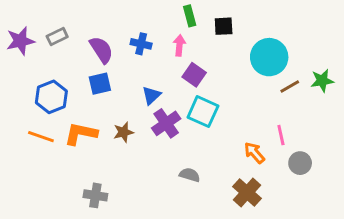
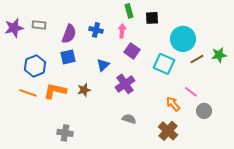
gray rectangle: (57, 36) -> (39, 25), turned 32
purple semicircle: (101, 50) -> (69, 34), turned 54
cyan square: (203, 112) -> (164, 64), moved
purple cross: (166, 123) -> (125, 84), moved
pink line: (281, 135) -> (191, 92), turned -40

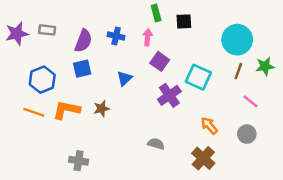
cyan circle: (183, 39) -> (237, 40), moved
brown line: (197, 59) -> (238, 71), turned -40
purple cross: (125, 84) -> (169, 95), moved
pink line: (191, 92) -> (250, 101), moved

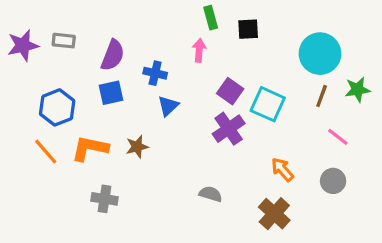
blue cross: (116, 36) -> (155, 73), moved
purple square: (160, 61) -> (230, 91), moved
orange line: (34, 112) -> (46, 152), turned 30
gray cross: (79, 161) -> (104, 199), moved

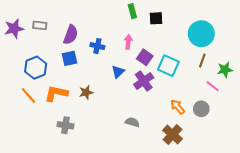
pink arrow: (199, 50) -> (128, 42), moved
green star: (358, 90) -> (225, 70), moved
blue triangle: (168, 106) -> (118, 72), moved
gray circle: (333, 181) -> (201, 109), moved

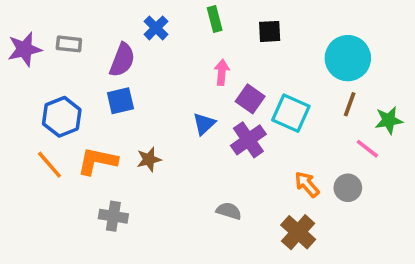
green rectangle: (132, 11) -> (215, 19), moved
blue cross: (97, 46) -> (156, 28), moved, turned 32

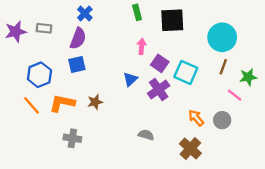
blue cross: (156, 28) -> (85, 13), moved
black square: (270, 31) -> (172, 20), size x1.6

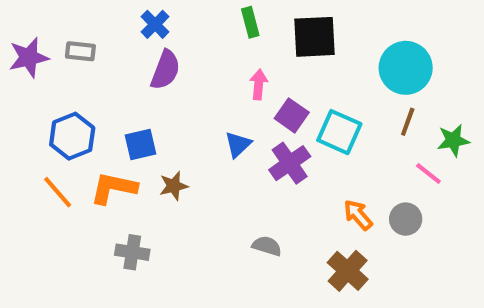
purple semicircle: (78, 38) -> (165, 70), moved
blue square: (77, 65) -> (141, 144), moved

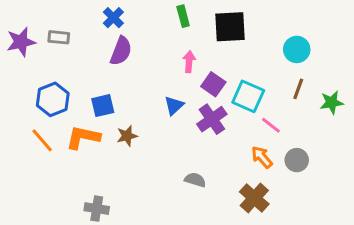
cyan circle: (406, 68) -> (297, 49), size x0.7
pink line: (428, 173) -> (271, 125), moved
gray cross: (132, 252) -> (97, 209), moved

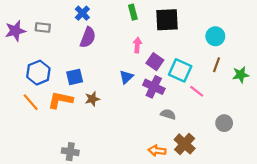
purple cross: (212, 119) -> (154, 87), turned -30
orange arrow: (262, 157) -> (157, 151), moved, turned -42
gray circle: (297, 160) -> (224, 123), moved
gray semicircle: (195, 180) -> (168, 114), moved

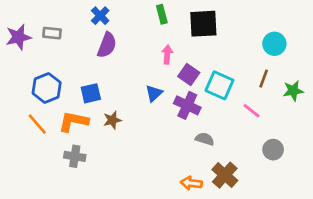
cyan circle: (215, 36) -> (274, 44), moved
pink line: (197, 91) -> (252, 111), moved
gray cross: (70, 152) -> (75, 156), moved

